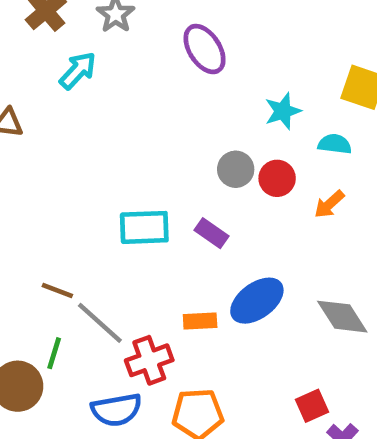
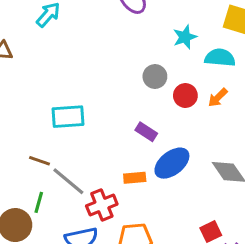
cyan semicircle: (335, 144) -> (220, 58), size x1.4
red circle: (277, 178) -> (185, 96), moved
cyan rectangle: (144, 227) -> (68, 117), moved
purple rectangle: (211, 233) -> (146, 132), moved

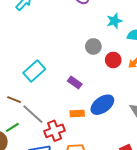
cyan rectangle: (68, 117) -> (34, 71), turned -40
purple rectangle: (146, 132) -> (75, 83), moved
green line: (39, 202) -> (12, 127), turned 40

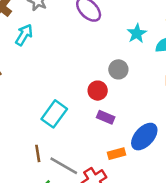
red circle: (113, 60) -> (98, 91), moved
brown line: (14, 100) -> (38, 153), turned 72

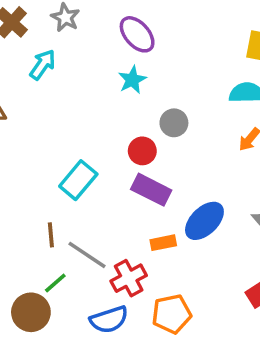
cyan star: (137, 33) -> (132, 80), moved
purple rectangle: (106, 117) -> (151, 190), size x1.5

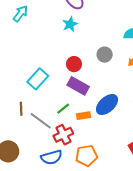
gray circle: (174, 123) -> (105, 55), moved
green line: (55, 283) -> (63, 109), moved

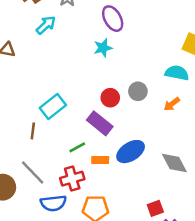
red circle: (74, 64) -> (110, 98), moved
brown line: (21, 109) -> (33, 131), moved
gray line: (41, 121) -> (33, 173), moved

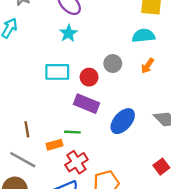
cyan rectangle: (53, 107) -> (57, 72), moved, turned 55
green line: (77, 147) -> (72, 132), turned 49
orange rectangle: (100, 160) -> (54, 145), moved
gray line: (33, 173) -> (23, 160), moved

